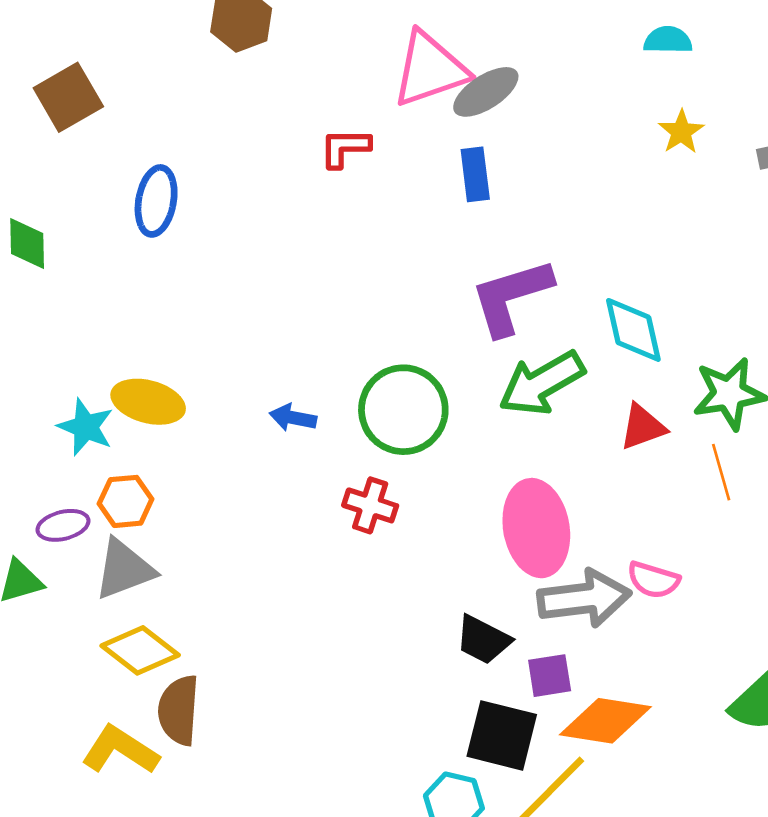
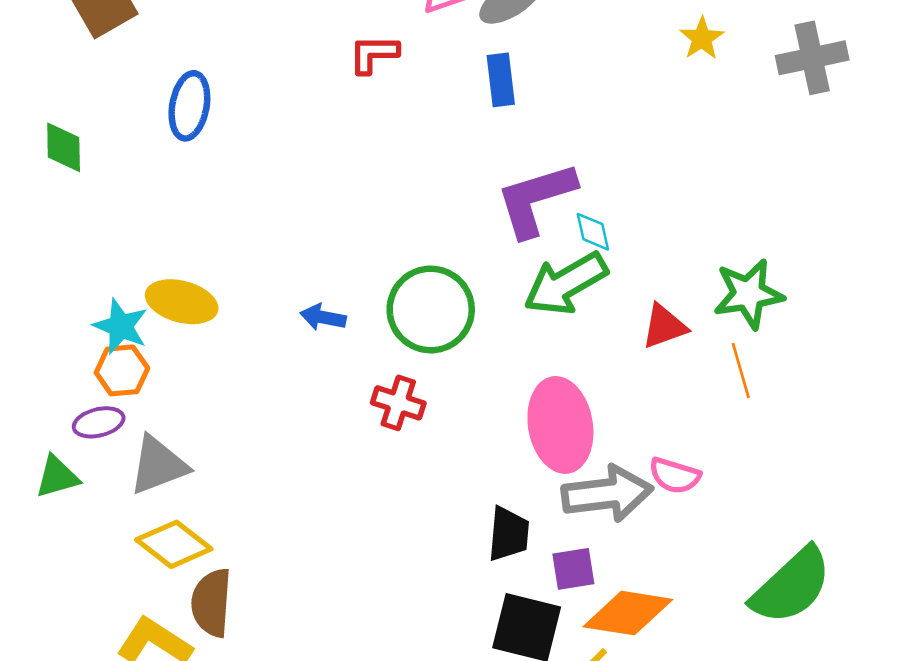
cyan diamond: (633, 330) -> (593, 232), moved, size x0.6
orange hexagon: (126, 501) -> (122, 370), moved
black trapezoid: (483, 640) -> (509, 534), turned -112

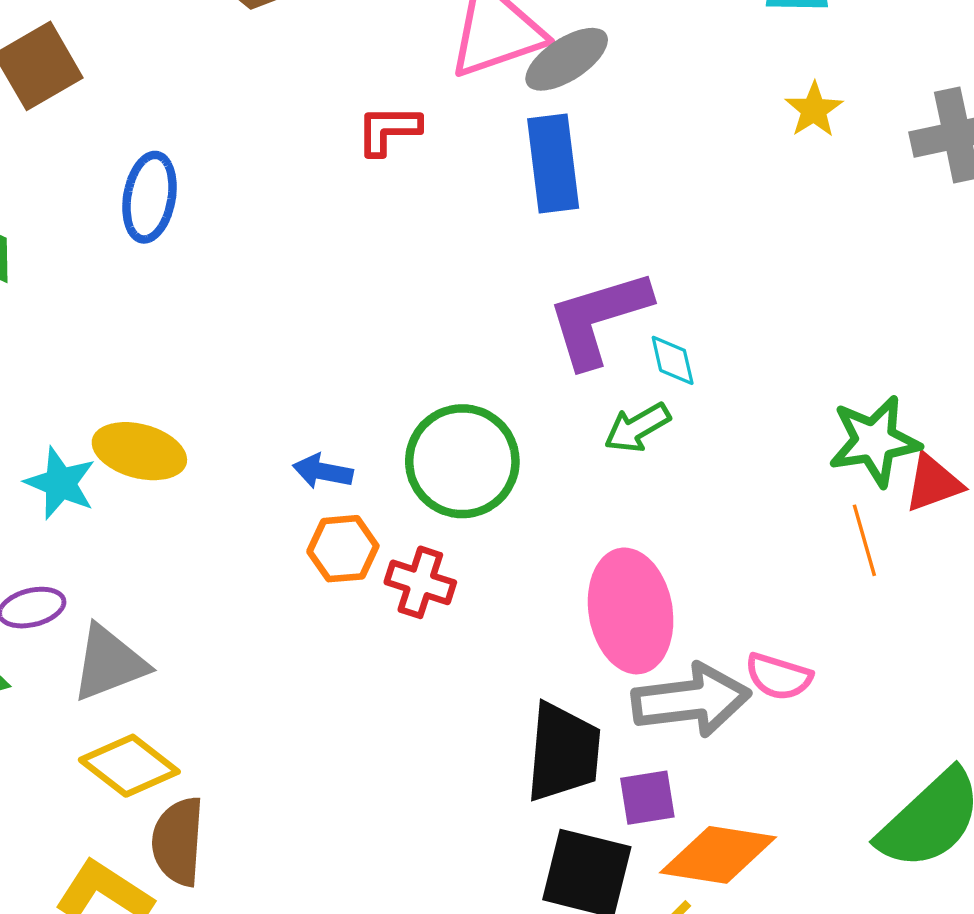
blue rectangle: (501, 80) -> (553, 164), size x1.4
green arrow: (566, 284) -> (637, 428), size x0.6
red triangle: (664, 326) -> (933, 483), moved
orange hexagon: (122, 370) -> (343, 549), moved
black trapezoid: (509, 534) -> (563, 752), size x1.4

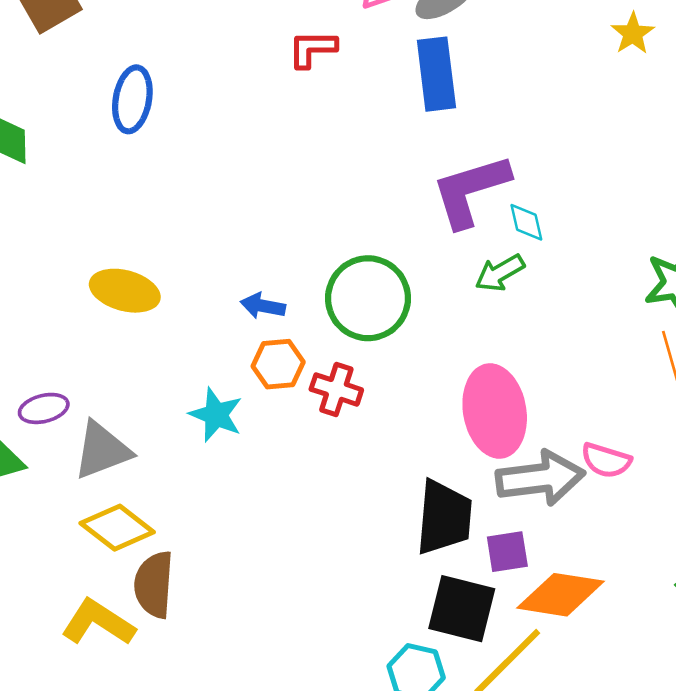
cyan star: (60, 483) -> (216, 415), moved

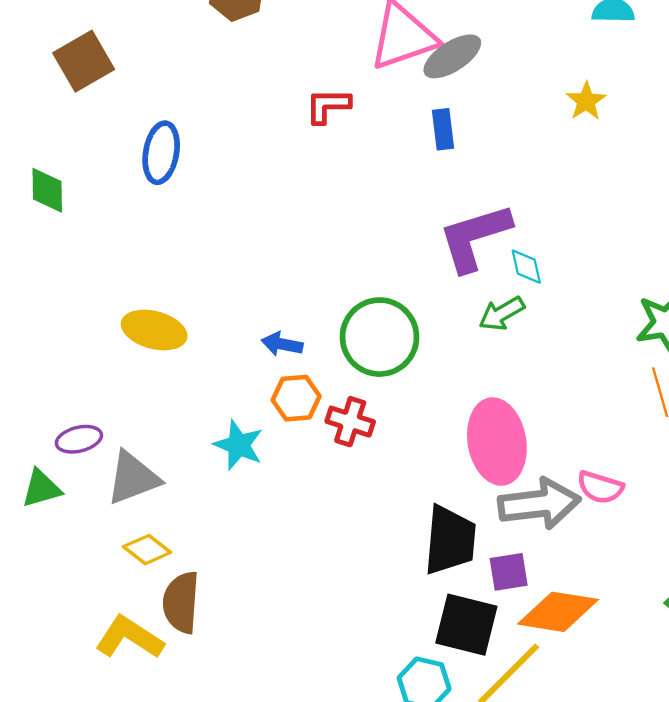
yellow star: (633, 33) -> (586, 101), moved
blue rectangle: (436, 74) -> (443, 129), size x0.6
yellow diamond: (117, 528) -> (147, 550), size x0.7

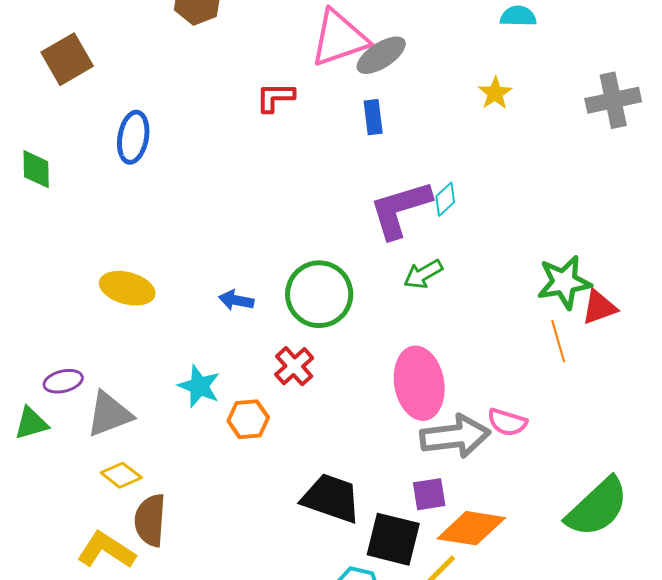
cyan diamond: (526, 267) -> (445, 199), moved, turned 60
orange hexagon: (296, 398) -> (248, 419), moved
red cross: (350, 422) -> (294, 366), turned 30
black trapezoid: (450, 540) -> (331, 498), moved, turned -76

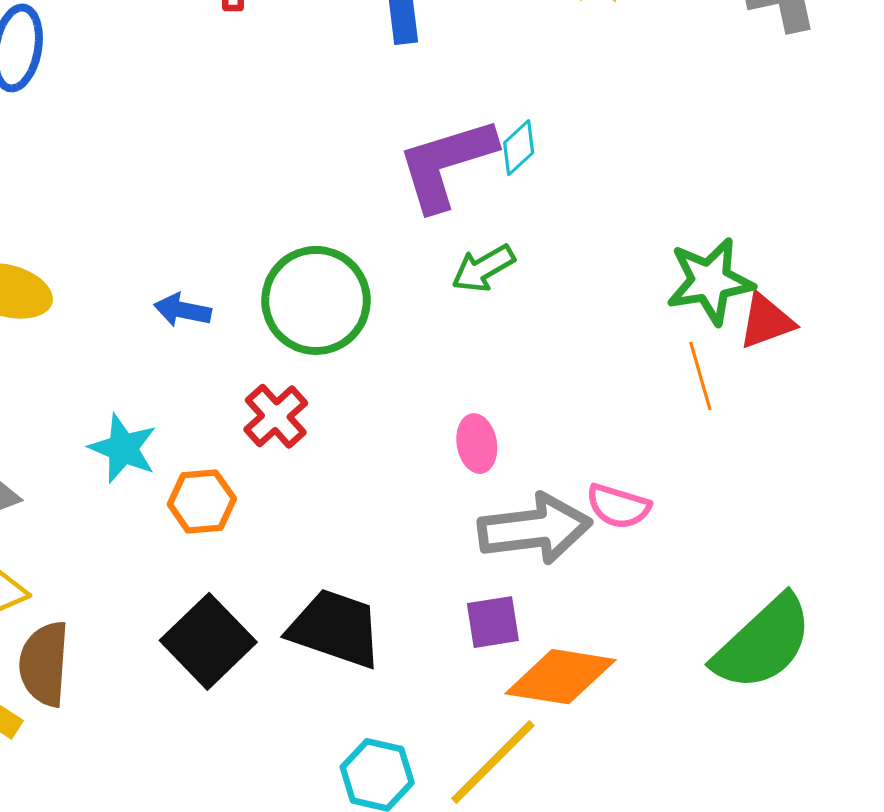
pink ellipse: (419, 383) -> (477, 444), size x0.5
black square: (393, 539) -> (208, 641), moved, turned 32

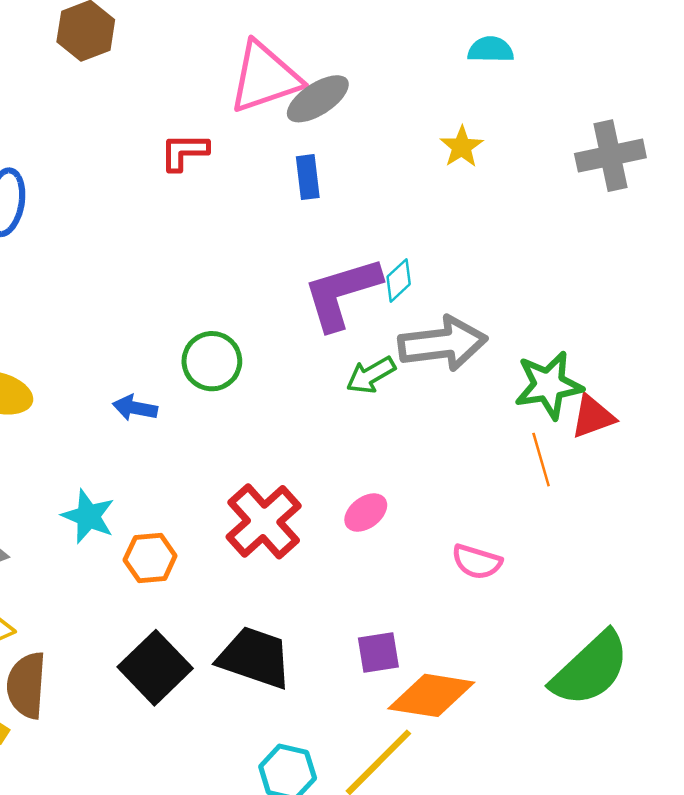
green circle: (316, 300) -> (212, 361), moved, size x0.7
red cross: (276, 416) -> (264, 521), moved, size x1.5
pink ellipse: (477, 444) -> (366, 513), turned 63
gray arrow: (535, 529) -> (443, 344), moved

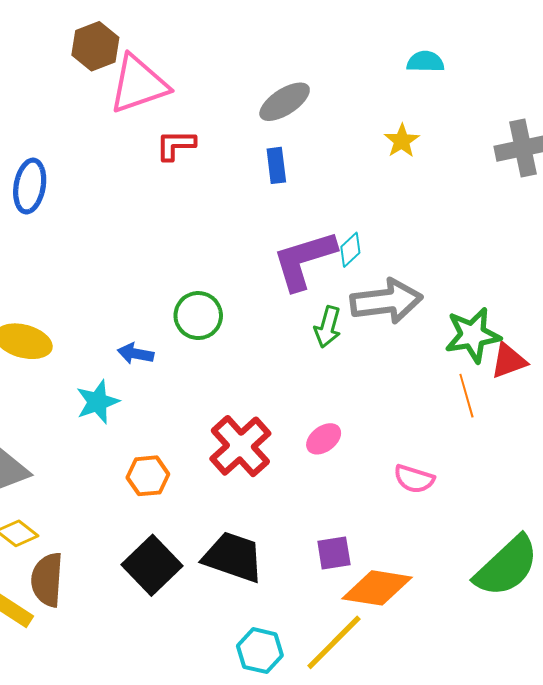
pink triangle: (265, 77) -> (139, 84), moved
green arrow: (371, 375) -> (328, 327), turned -45
cyan star: (88, 516) -> (98, 402), moved, turned 30

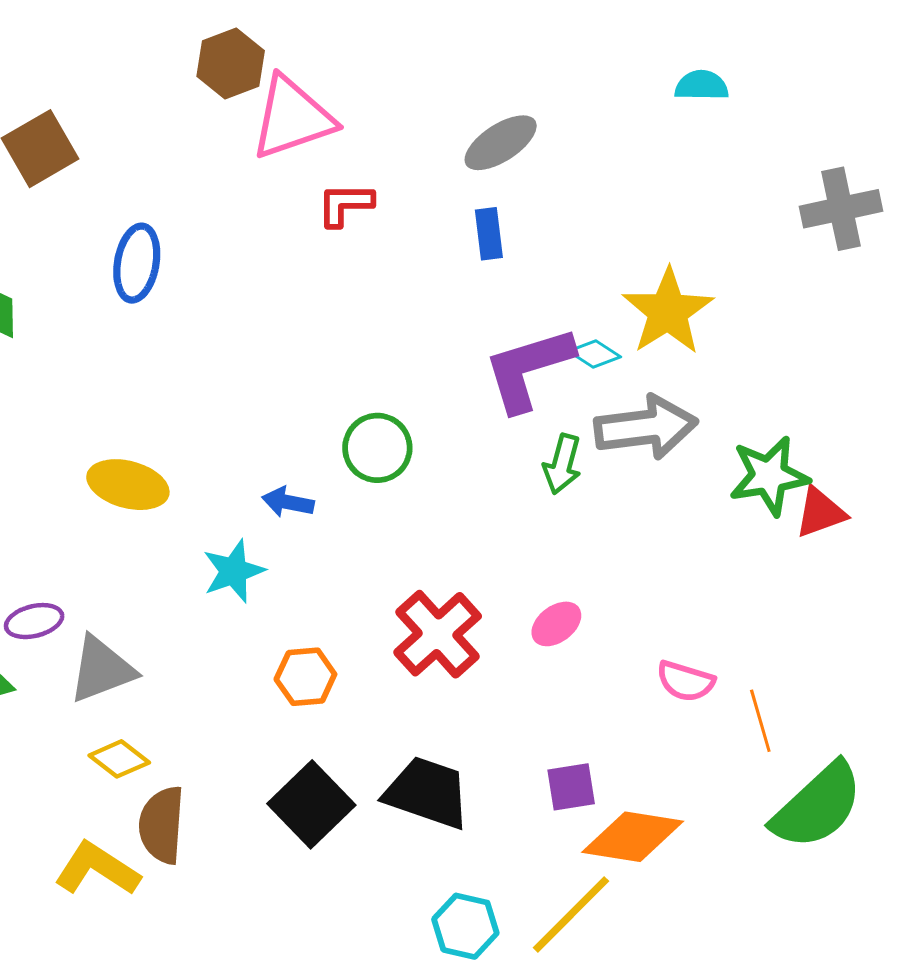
yellow star: (402, 141) -> (668, 311), moved, size x1.8
cyan diamond: (350, 250) -> (594, 354), turned 76
orange line: (466, 396) -> (760, 721), moved

